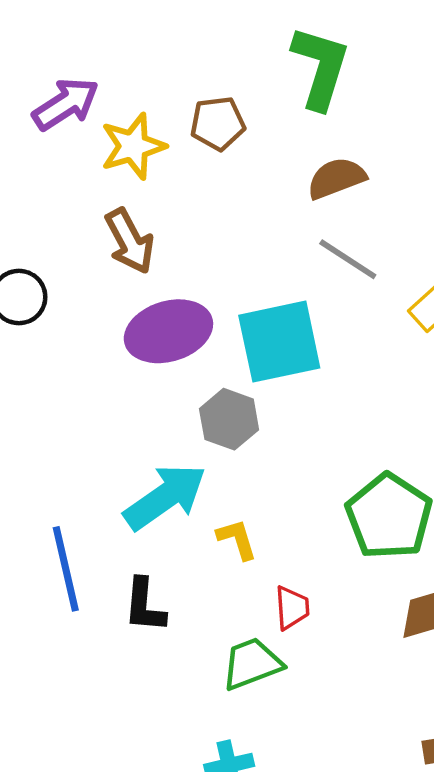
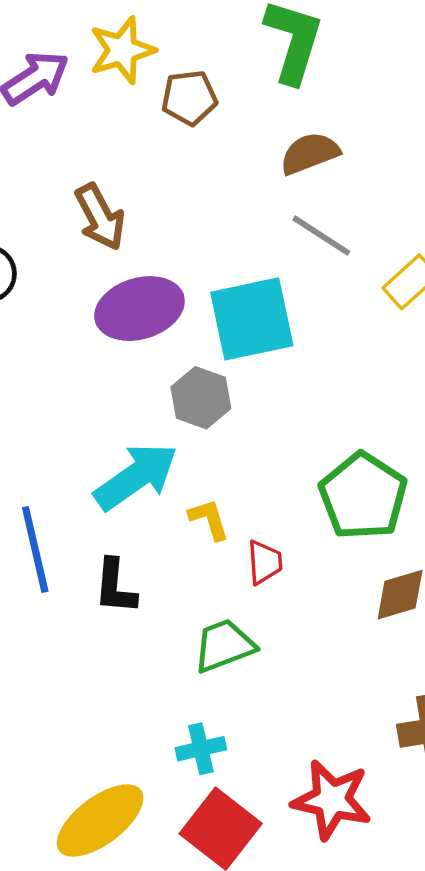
yellow star: (133, 146) -> (122, 50), moved
red trapezoid: (292, 608) -> (265, 562), moved

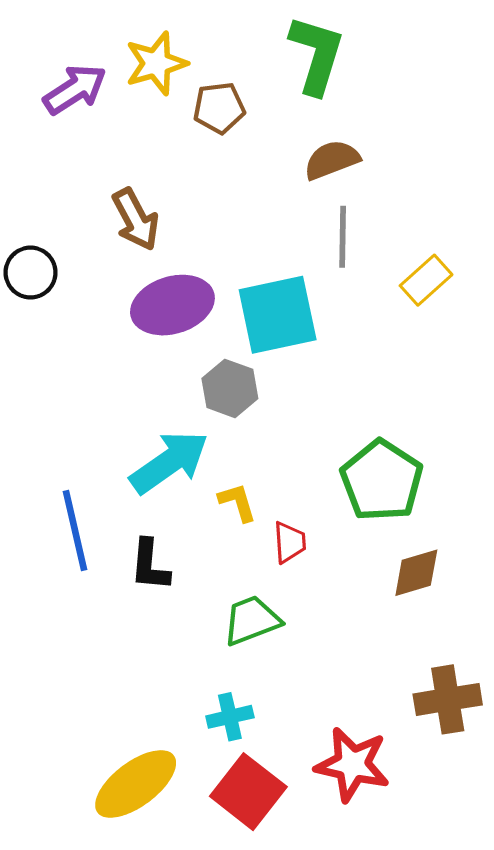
gray line: (321, 236) -> (343, 237), turned 58

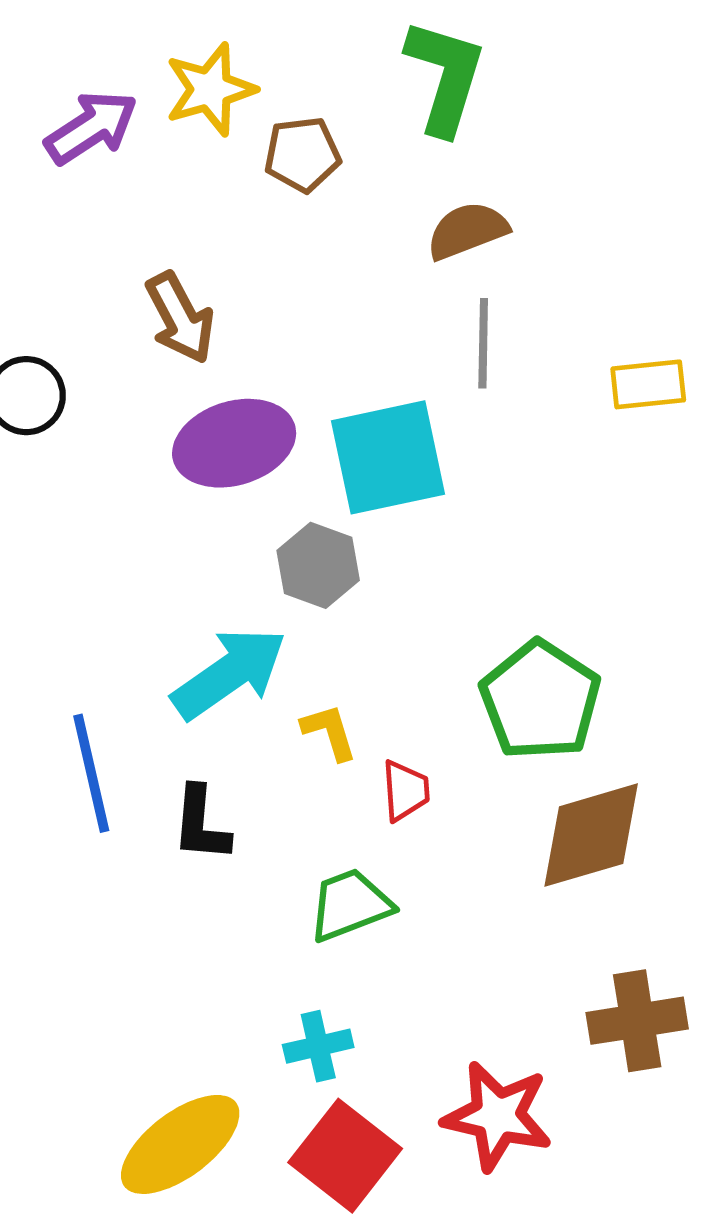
yellow rectangle: (426, 280) -> (648, 384), moved, turned 36
brown diamond: (416, 573) -> (591, 835), size x1.5

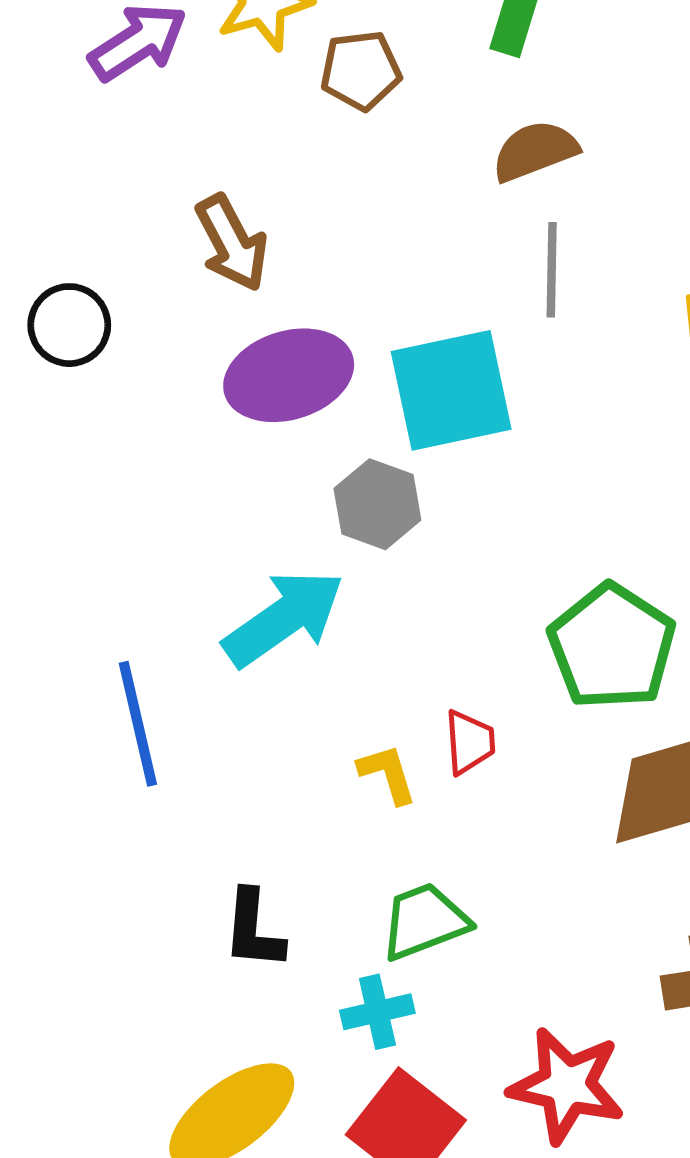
yellow L-shape: (329, 732) -> (387, 774), moved
black L-shape: (201, 824) -> (253, 930), moved
green trapezoid: (350, 905) -> (424, 921), moved

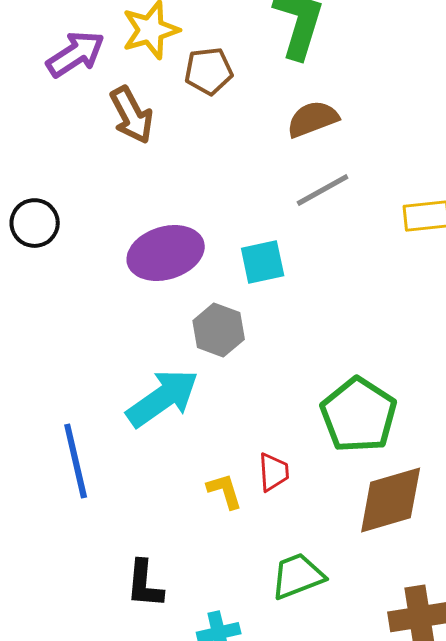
brown arrow: (232, 243) -> (132, 115), moved
gray line: (552, 270) -> (323, 190), turned 60
cyan square: (451, 390) -> (263, 262), size x0.6
green trapezoid: (424, 921) -> (298, 576), moved

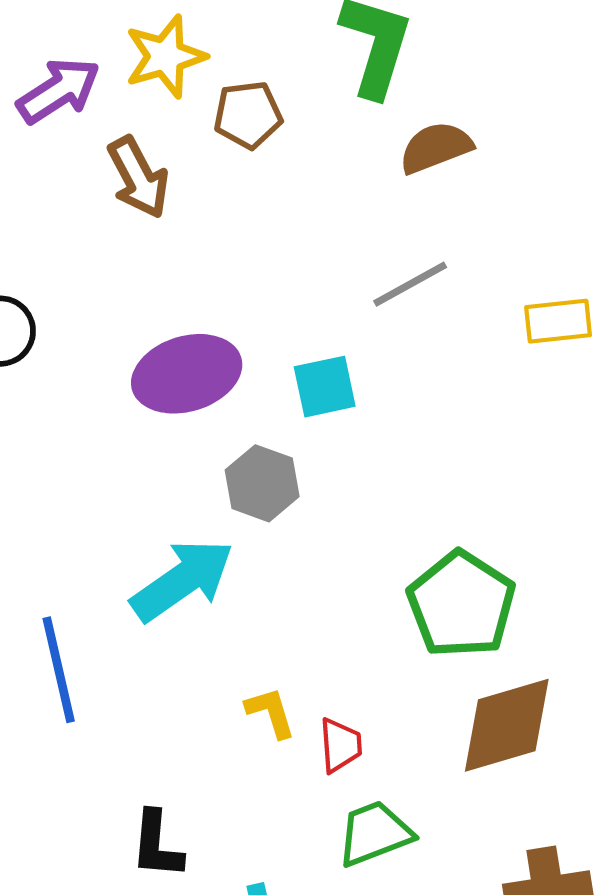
brown semicircle: (313, 119) -> (436, 148), moved
red trapezoid: (274, 472) -> (340, 745), moved

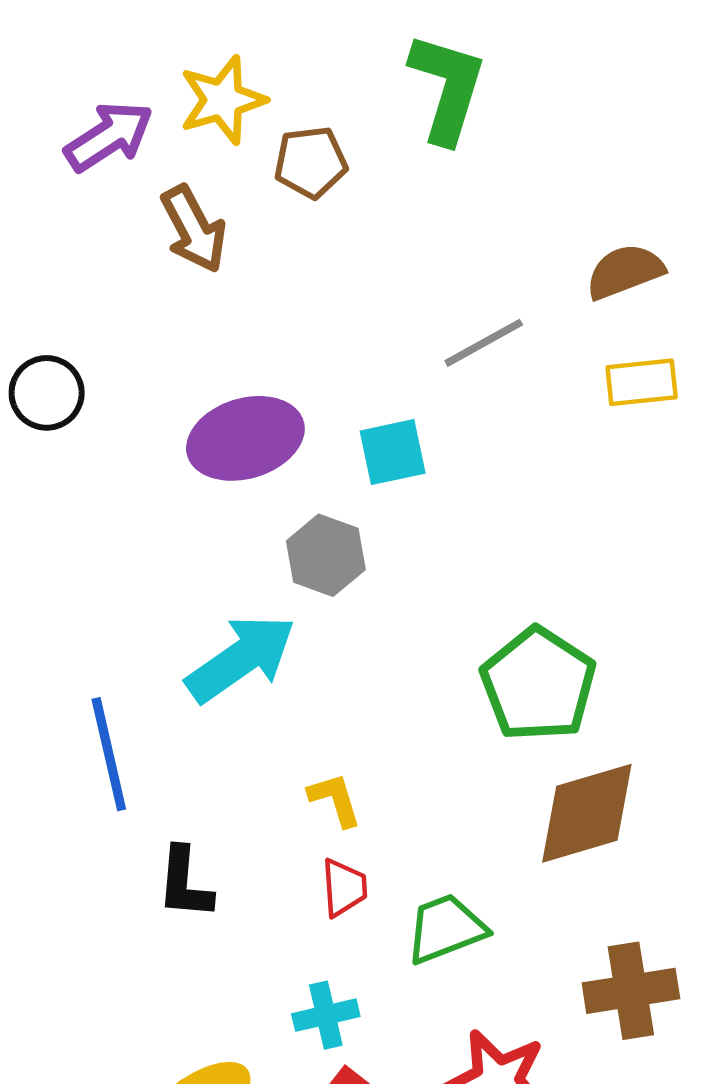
brown semicircle: (436, 148) -> (625, 271), moved
red trapezoid: (340, 745) -> (344, 888), moved
black L-shape: (157, 845) -> (185, 883), moved

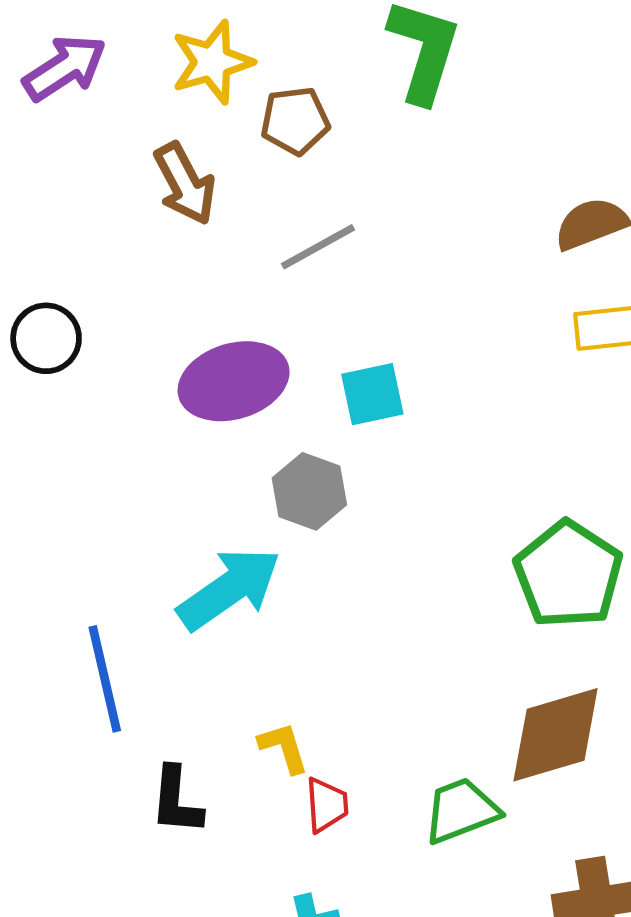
purple arrow: (109, 136) -> (65, 68), moved
gray line: (484, 343) -> (318, 247), moved
green pentagon: (538, 684) -> (568, 574), moved
yellow L-shape: (335, 800) -> (284, 748), moved
green trapezoid: (446, 929) -> (461, 811), moved

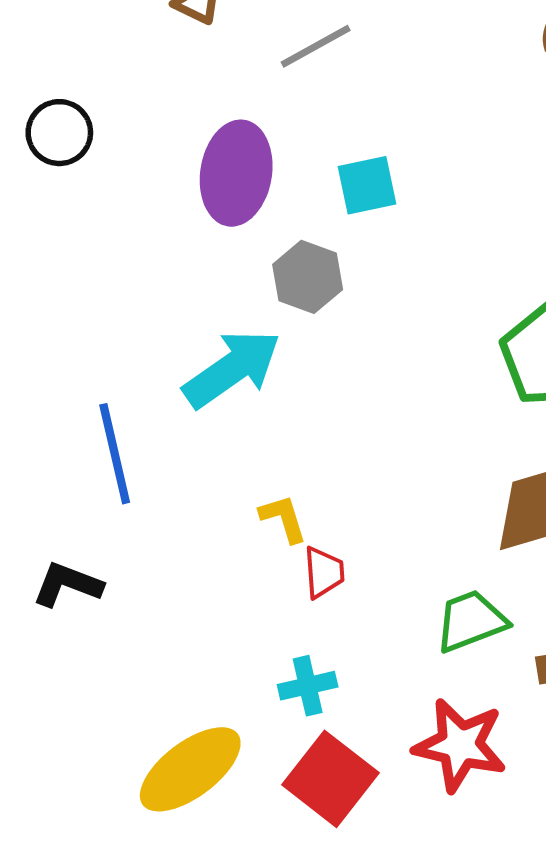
purple ellipse: (234, 381) -> (236, 173), turned -64
black L-shape: (176, 801) -> (67, 585), moved, turned 106
green trapezoid: (461, 811) -> (471, 621), moved

